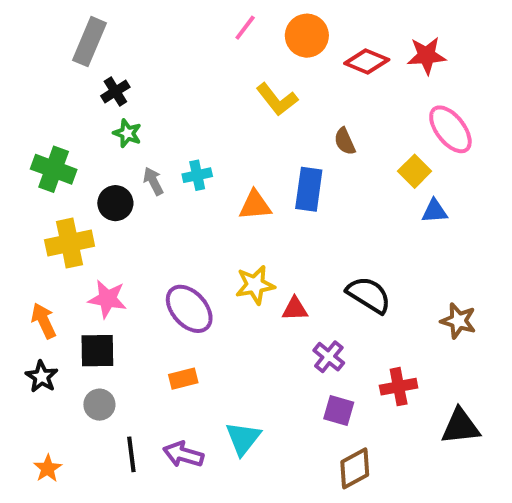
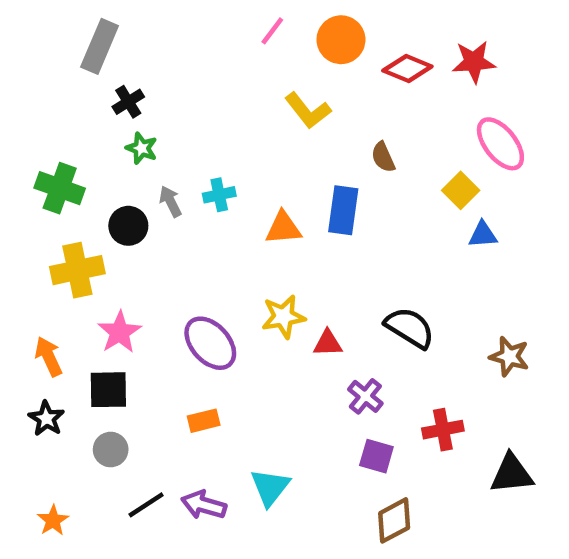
pink star: (107, 299) -> (119, 332), turned 30
black line: (131, 454) -> (146, 505), turned 64

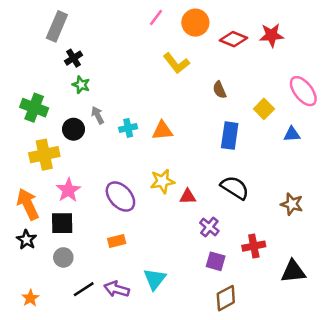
pink ellipse: (500, 144) -> (303, 91), moved
cyan cross: (219, 195) -> (128, 128), moved
blue rectangle: (343, 210) -> (230, 136), moved
blue triangle: (483, 235) -> (292, 134), moved
orange arrow: (49, 356) -> (28, 204), size x1.4

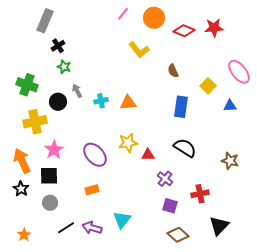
black triangle: (293, 271) -> (219, 226), moved, turned -40
brown diamond: (226, 298) -> (178, 235), turned 70

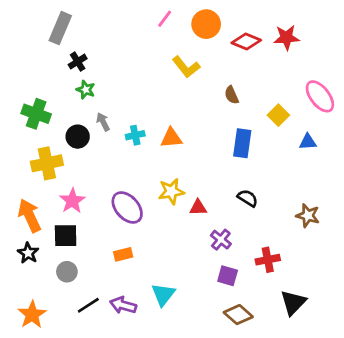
black semicircle: (185, 148) -> (248, 198), size x0.7
orange star: (24, 235) -> (32, 315), size x1.5

